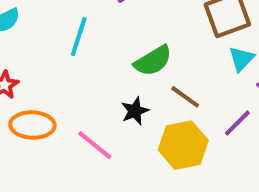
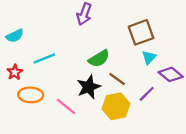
cyan line: (79, 37) -> (44, 59), moved, turned 50
black star: (135, 111) -> (89, 87), size x1.5

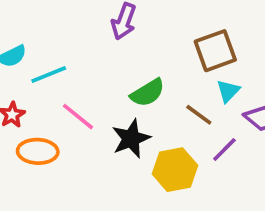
cyan line: (44, 59) -> (49, 74), moved
brown line: (117, 79) -> (199, 115), moved
pink line: (66, 106) -> (78, 117), moved

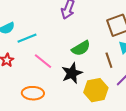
brown line: (199, 115) -> (109, 60), turned 35
orange ellipse: (38, 151) -> (33, 93), moved

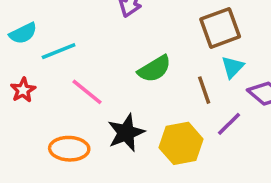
black star: (72, 73) -> (126, 133), moved

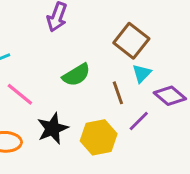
brown square: (220, 28) -> (131, 41), turned -32

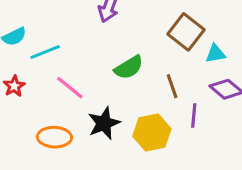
cyan triangle: (142, 73) -> (215, 54), moved, turned 36
purple line: (139, 121) -> (194, 115), turned -40

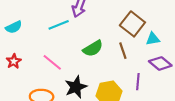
cyan line: (45, 52) -> (59, 25), moved
brown line: (172, 86) -> (123, 51), moved

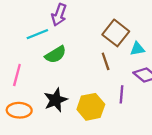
green semicircle: (93, 48) -> (56, 55), moved
pink line: (52, 62) -> (17, 75), moved, turned 66

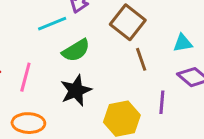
brown square: (116, 33) -> (128, 22), moved
black star: (56, 100) -> (76, 90), moved

